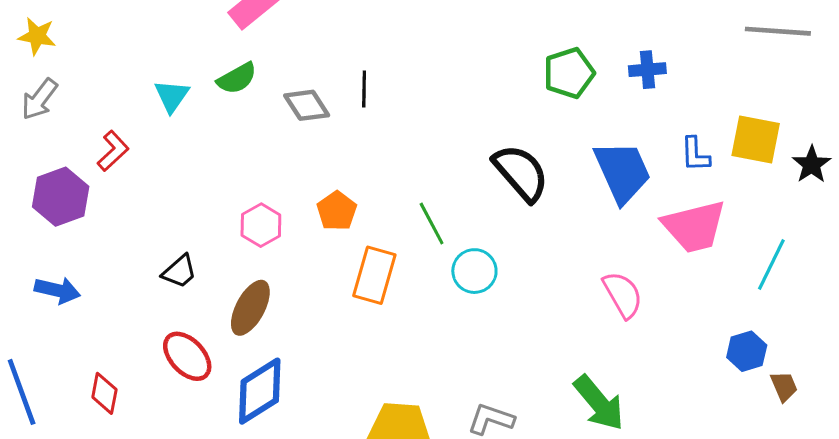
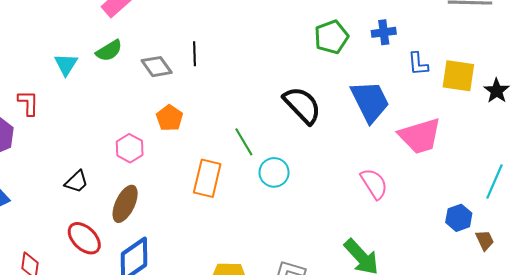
red L-shape: (113, 151) -> (28, 103), turned -44
blue L-shape: (695, 154) -> (418, 64), moved
orange pentagon: (337, 211) -> (169, 118), moved
cyan line: (771, 264) -> (494, 181), moved

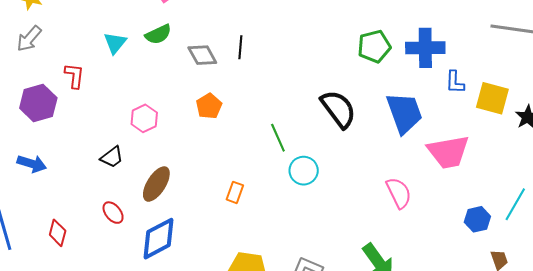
blue cross: (384, 32) -> (425, 48), size x1.6
pink hexagon: (130, 148) -> (144, 118), moved
orange rectangle: (207, 178) -> (235, 192), moved, size x0.6
blue hexagon: (459, 218) -> (477, 219), moved
red ellipse: (84, 238) -> (113, 213), size x0.7

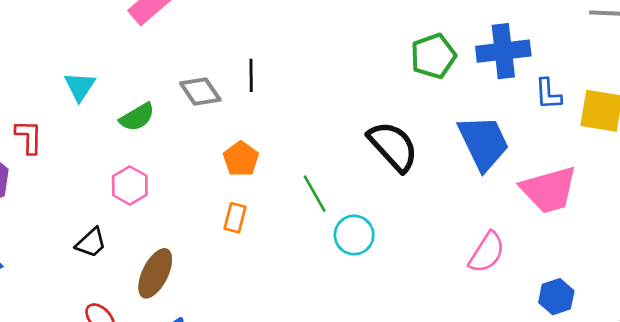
green semicircle: (158, 34) -> (137, 117), moved
orange pentagon: (209, 106) -> (241, 159), moved
orange rectangle: (235, 192) -> (235, 218), moved
pink semicircle: (399, 193) -> (487, 252), turned 64
blue hexagon: (477, 219) -> (556, 297), moved

